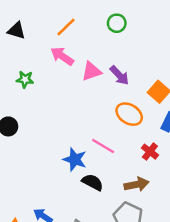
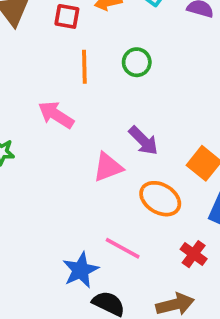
orange line: (66, 27) -> (84, 67), moved, turned -45
pink triangle: (91, 71) -> (108, 167), moved
blue star: (75, 159) -> (81, 270), turned 30

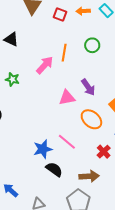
orange line: (84, 67) -> (64, 53), moved
pink arrow: (56, 115) -> (45, 65), turned 90

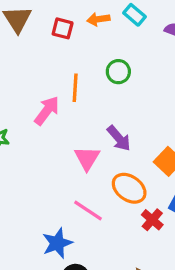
pink triangle: (67, 98) -> (87, 158), turned -42
pink line: (67, 142) -> (88, 211), moved
red cross: (104, 152) -> (152, 220), moved

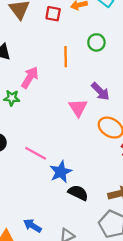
pink arrow: (47, 111) -> (30, 77), moved
pink line: (88, 211) -> (36, 153), moved

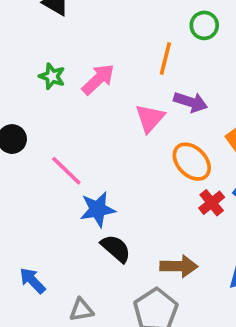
orange line: (66, 57) -> (165, 59), moved
pink arrow: (30, 77) -> (98, 79), moved
purple arrow: (100, 91) -> (191, 102), turned -42

